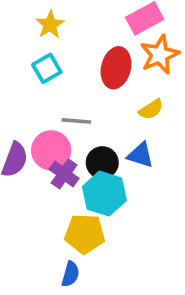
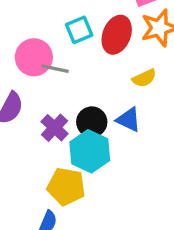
cyan square: (47, 68) -> (79, 30), moved
gray line: (76, 121) -> (55, 69), moved
pink circle: (51, 150) -> (34, 57), moved

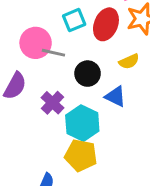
black circle: (92, 122) -> (88, 74), moved
yellow pentagon: (66, 187) -> (81, 155), moved

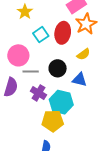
gray line: (53, 53) -> (31, 71), moved
yellow pentagon: (81, 155) -> (53, 121), moved

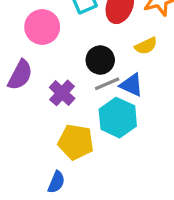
gray line: (31, 71) -> (107, 84), moved, turned -35
cyan hexagon: (61, 102) -> (118, 118), moved

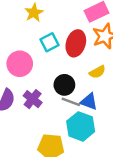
gray line: (107, 84) -> (71, 102), turned 48
purple cross: (62, 93) -> (33, 99), moved

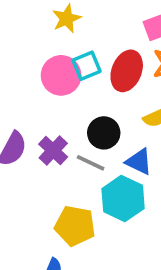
pink circle: (20, 64) -> (61, 75), moved
gray line: (71, 102) -> (91, 163), moved

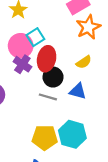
red ellipse: (127, 71) -> (47, 59), moved
purple cross: (53, 151) -> (22, 64), moved
cyan hexagon: (123, 199) -> (72, 134), moved

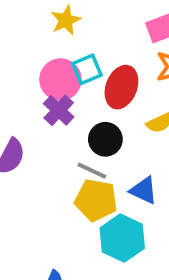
red ellipse: (47, 59) -> (121, 87), moved
blue triangle: (78, 91) -> (144, 190), moved
yellow pentagon: (45, 138) -> (96, 200), moved

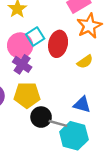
black circle: (105, 139) -> (41, 117), moved
gray line: (92, 171) -> (58, 123), moved
yellow pentagon: (96, 200) -> (27, 95), moved

